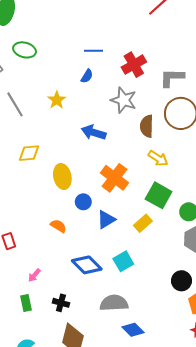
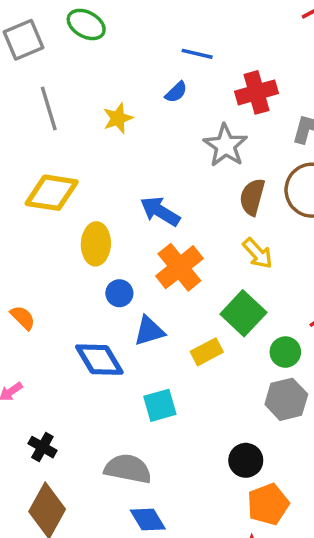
blue arrow: (94, 132) -> (160, 211), moved
yellow diamond: (29, 153) -> (52, 193), size x1.4
orange semicircle: (58, 226) -> (23, 318), moved
blue diamond: (87, 265) -> (99, 360), moved

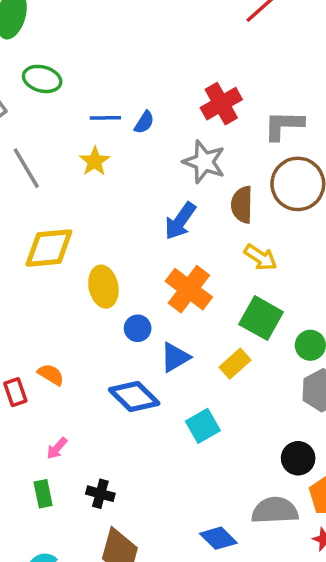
blue line: (197, 54) -> (105, 118), moved
blue arrow: (160, 211) -> (180, 221), moved, turned -72
gray semicircle: (128, 469) -> (275, 510), moved

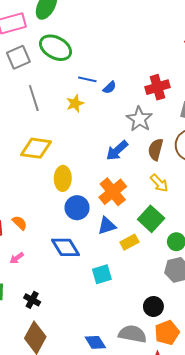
green ellipse: (42, 79) -> (56, 48), size x1.4
blue circle: (138, 328) -> (77, 208), size x1.5
blue triangle: (175, 357) -> (107, 226), moved
pink arrow: (57, 448) -> (17, 258), moved

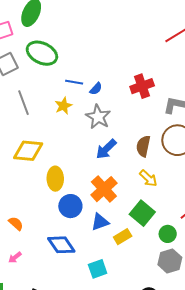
gray star: (139, 119) -> (98, 117), moved

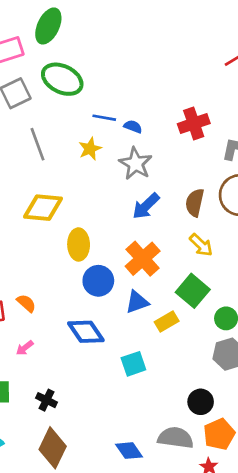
blue semicircle: (96, 89) -> (133, 127), turned -112

